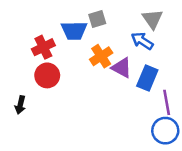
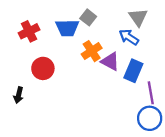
gray square: (97, 19) -> (88, 17), turned -35
red cross: (43, 47) -> (29, 31), moved

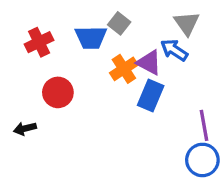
purple triangle: (110, 61) -> (149, 63), moved
blue rectangle: (133, 71) -> (151, 96), moved
black arrow: (19, 95) -> (25, 129), turned 63

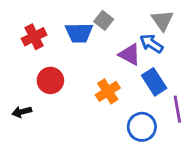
orange cross: (124, 69) -> (108, 91), moved
blue rectangle: (151, 96) -> (154, 82), moved, turned -56
blue circle: (202, 160) -> (142, 127), moved

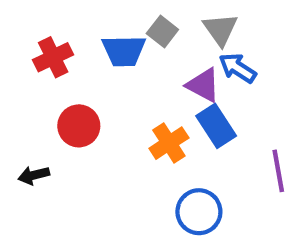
gray triangle: (162, 20) -> (220, 29), moved
blue rectangle: (154, 82) -> (216, 126), moved
blue circle: (142, 127) -> (199, 212), moved

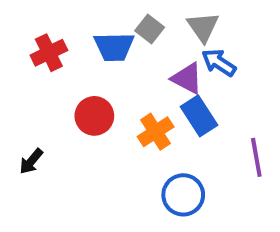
red circle: (79, 126) -> (94, 116), moved
black arrow: (34, 175) -> (31, 161), turned -36

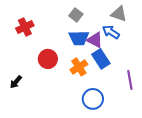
gray triangle: (203, 27) -> (119, 14), moved, turned -36
blue trapezoid: (114, 47) -> (79, 38), moved

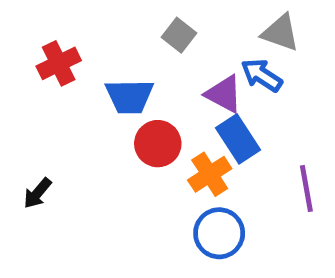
blue trapezoid: (79, 38) -> (129, 96), moved
red circle: (48, 59) -> (158, 144), moved
orange cross: (79, 67) -> (210, 174), moved

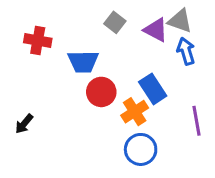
red cross: (59, 63) -> (38, 41), turned 36
blue arrow: (262, 75) -> (186, 51), moved, turned 40
purple triangle: (224, 94) -> (156, 30), moved

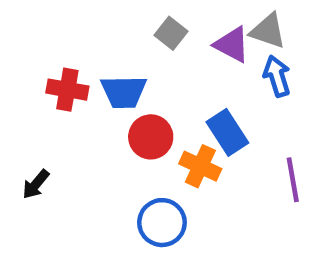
red cross: (38, 41) -> (67, 90), moved
orange cross: (135, 112) -> (200, 166), turned -32
blue circle: (141, 149) -> (162, 223), moved

